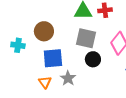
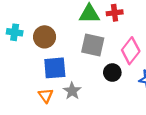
cyan cross: (18, 45) -> (15, 32), moved
black circle: (93, 59) -> (112, 73), moved

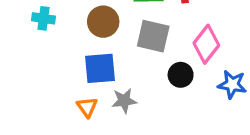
brown circle: (45, 37) -> (103, 22), moved
gray star: (72, 91) -> (124, 101), turned 30

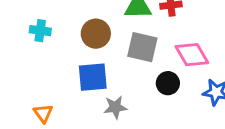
pink diamond: (206, 44) -> (192, 55), turned -68
orange triangle: (87, 107) -> (43, 113), moved

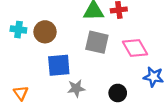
brown circle: (96, 34) -> (45, 32), moved
black circle: (168, 83) -> (118, 93), moved

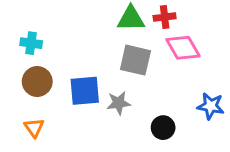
brown circle: (45, 32) -> (37, 82), moved
pink diamond: (135, 48) -> (183, 48), moved
gray star: (76, 88) -> (119, 103), moved

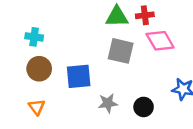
gray star: (119, 103) -> (108, 103), moved

